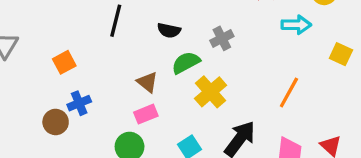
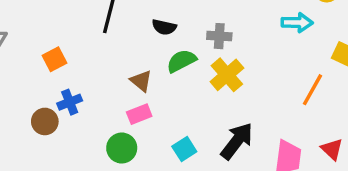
gray cross: (222, 38) -> (219, 36), turned 30
yellow cross: (211, 92) -> (227, 75), moved
orange line: (289, 93) -> (312, 90), moved

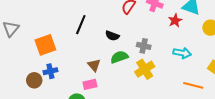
cyan arrow: (297, 23) -> (182, 53), moved
orange square: (54, 59) -> (45, 45), size x1.5
orange line: (312, 90) -> (193, 85), turned 66

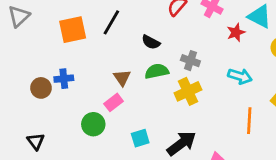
orange square: (45, 45) -> (73, 30), moved
pink rectangle: (90, 84) -> (114, 102), turned -32
orange line: (193, 85) -> (249, 121), turned 72

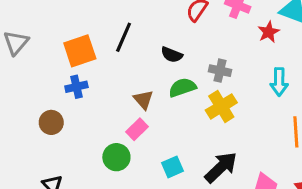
cyan arrow: (240, 76) -> (279, 82), turned 80
blue cross: (64, 79) -> (76, 87), moved

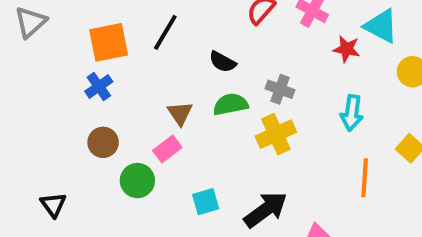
red star: (269, 32) -> (347, 49), turned 30
blue cross: (76, 87) -> (99, 87), turned -30
brown circle: (51, 122) -> (103, 142), moved

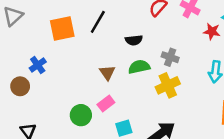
black semicircle: (222, 62) -> (134, 40), turned -35
blue cross: (99, 87) -> (38, 65), moved
brown circle: (103, 142) -> (20, 86), moved
pink rectangle: (167, 149) -> (106, 103), moved

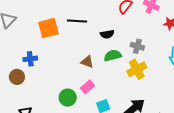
black line: (98, 22) -> (77, 21), turned 66
blue cross: (38, 65) -> (30, 59), turned 32
brown triangle: (107, 73) -> (87, 62), turned -32

